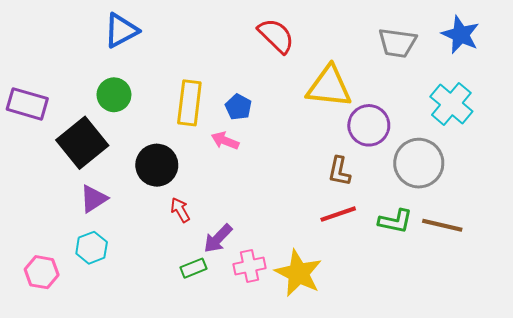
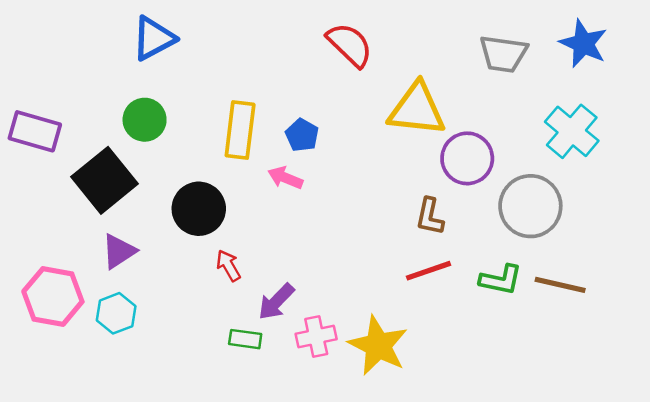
green rectangle: (193, 268) -> (245, 339), turned 30
pink hexagon: (42, 272) -> (53, 297), moved, size x1.4

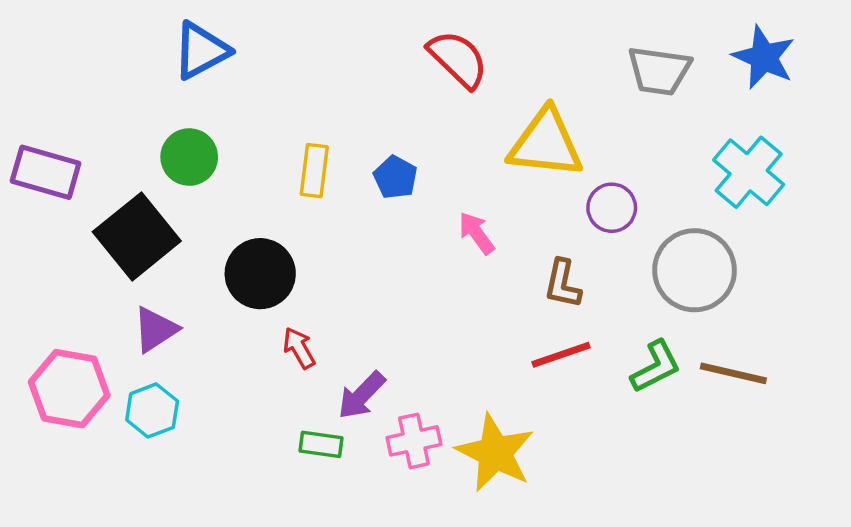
yellow rectangle: (240, 130) -> (314, 171), size x0.7
purple circle: (467, 158) -> (612, 208), size x0.7
pink arrow: (285, 178) -> (477, 233), moved, turned 32
green L-shape: (501, 280) -> (656, 367), turned -39

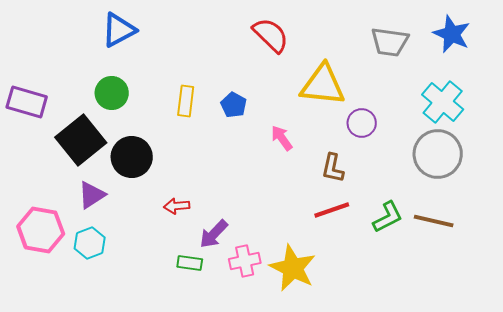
gray circle: (695, 270) -> (438, 154), moved
black circle: (260, 274) -> (132, 157), moved
red arrow: (299, 348) -> (177, 206), turned -65

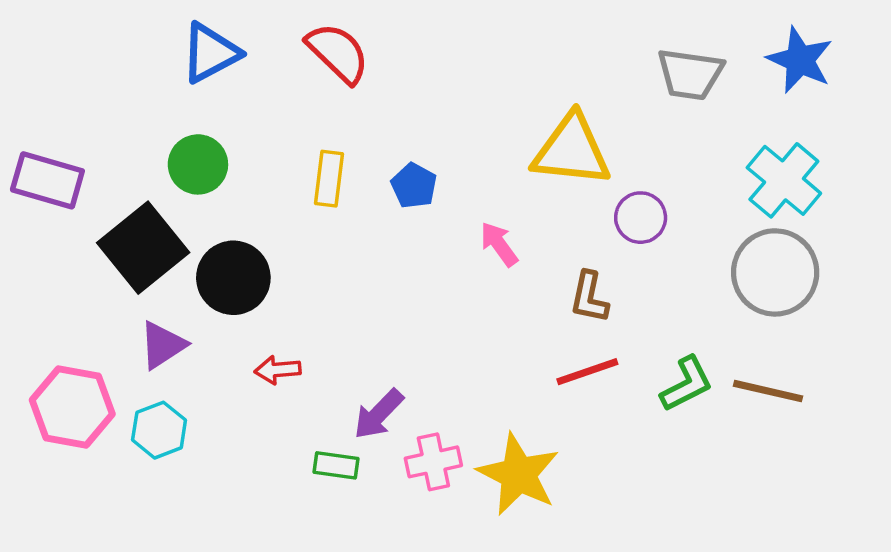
red semicircle: (271, 35) -> (338, 53), moved
red arrow: (177, 206) -> (278, 370), moved

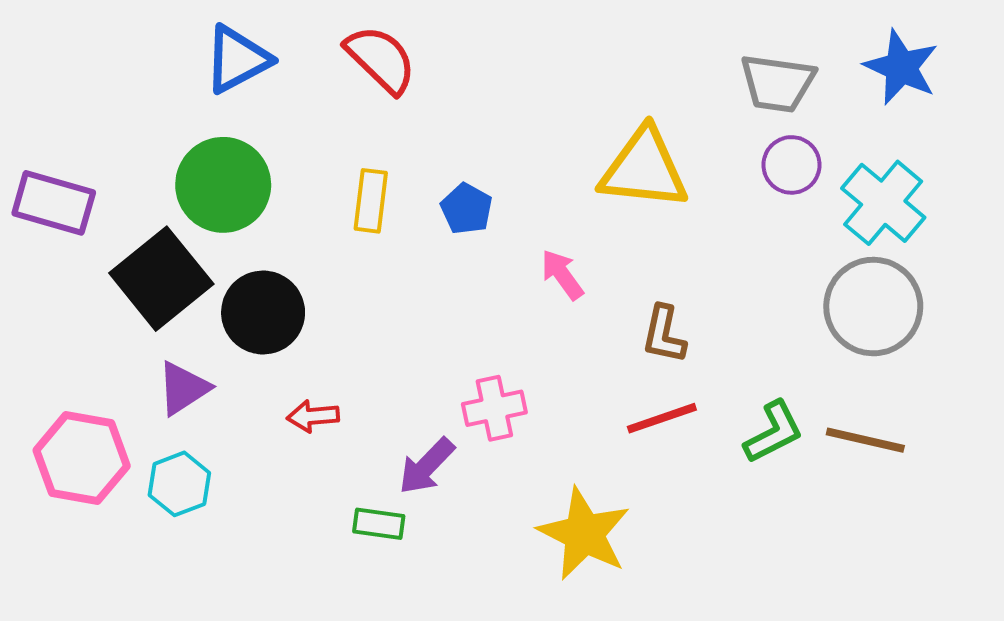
green circle: (198, 164) -> (223, 185), size x1.4
purple circle: (641, 218) -> (792, 165), moved
pink cross: (433, 462) -> (494, 408), moved

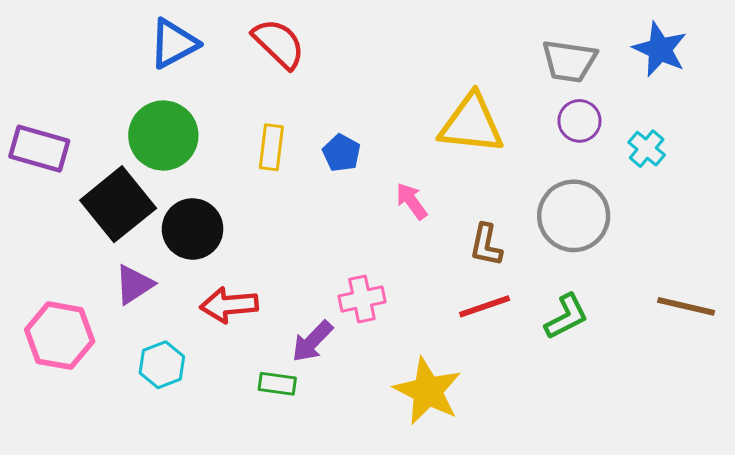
cyan cross: (883, 203) -> (647, 149), size x0.6
gray circle: (873, 307) -> (574, 216), moved
red arrow: (313, 416) -> (229, 305), size x1.5
brown line: (865, 440) -> (686, 306), moved
cyan hexagon: (179, 484) -> (162, 365), moved

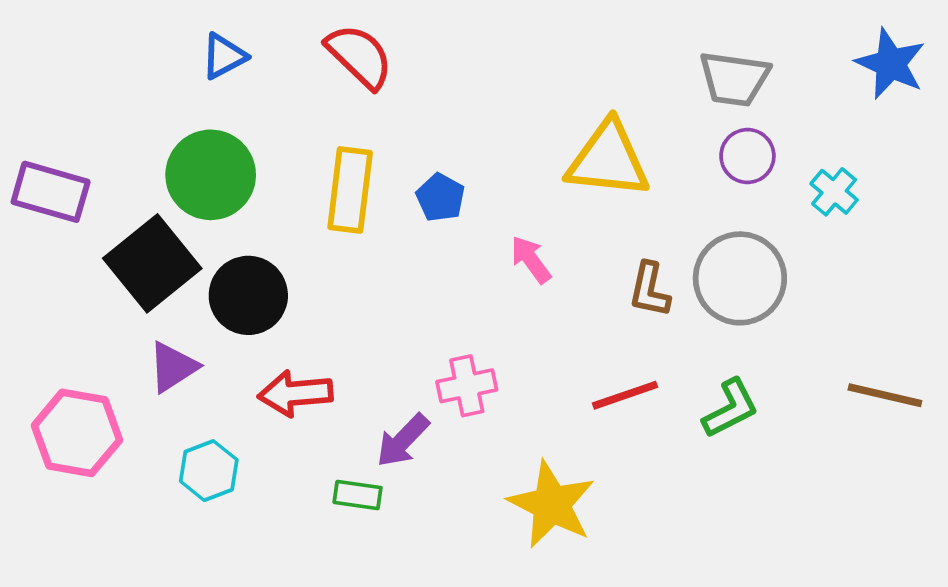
blue triangle: (174, 44) -> (224, 56), size x0.7
blue star: (660, 49) -> (891, 64), moved
yellow rectangle: (271, 147) -> (350, 190), size x1.4
brown L-shape: (486, 245) -> (650, 290), moved

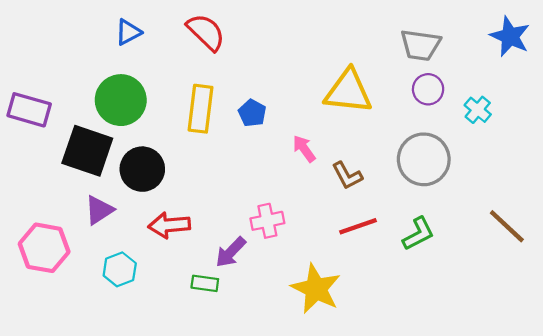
black square: (152, 263) -> (87, 151), turned -32
brown L-shape: (650, 290) -> (347, 176), moved, turned -40
brown line: (885, 395) -> (507, 226), turned 30

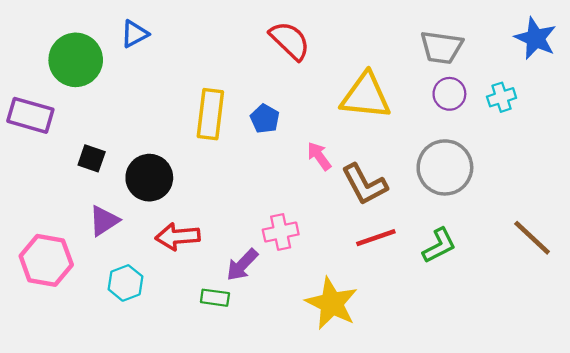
red semicircle: (206, 32) -> (290, 41), moved
green circle: (121, 100) -> (76, 60), moved
cyan cross: (478, 110) -> (502, 97), moved, turned 32
black square: (87, 151) -> (92, 158), size x0.5
brown L-shape: (347, 176) -> (364, 184), size x1.4

